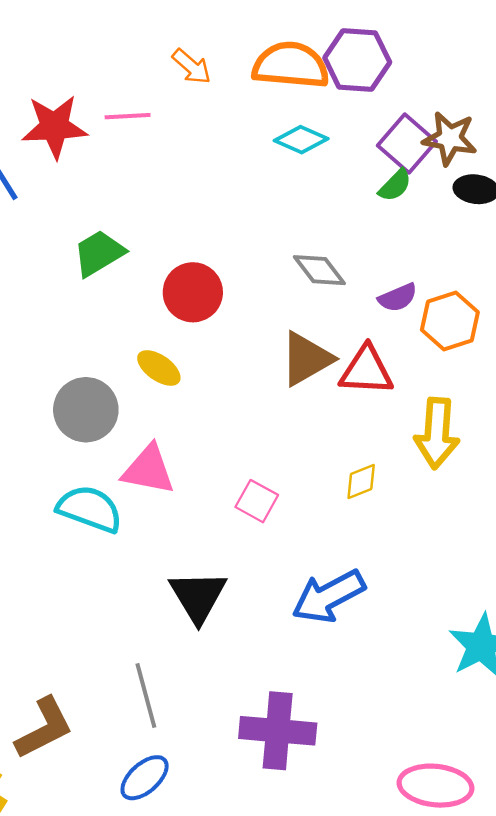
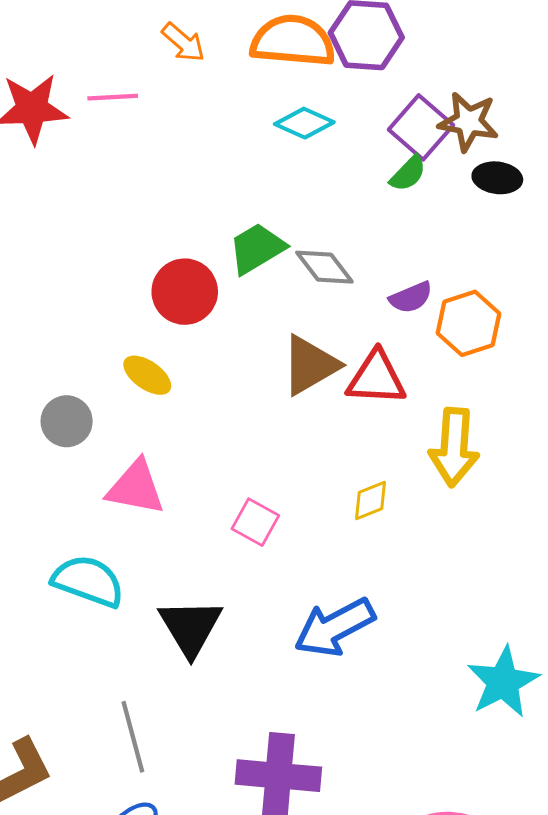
green trapezoid: (99, 253) -> (257, 248), moved
gray circle: (86, 410) -> (67, 421), size x0.7
cyan semicircle: (90, 509) -> (88, 581), moved

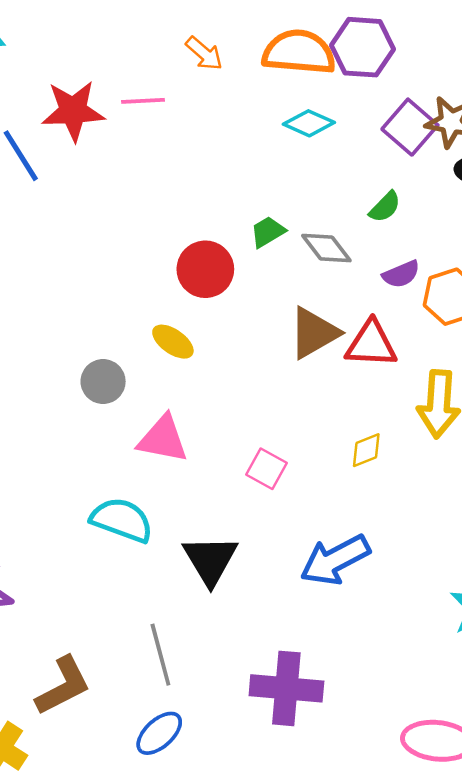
green semicircle: (408, 174) -> (385, 207), moved
green trapezoid: (257, 248) -> (268, 232), size x0.7

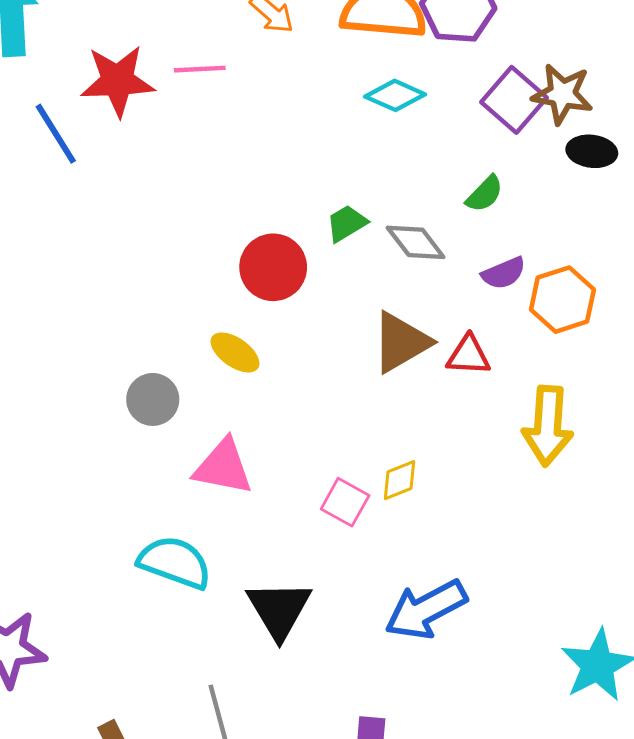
red triangle: (371, 344) -> (468, 355), size x0.7
yellow diamond: (366, 450) -> (399, 480), moved

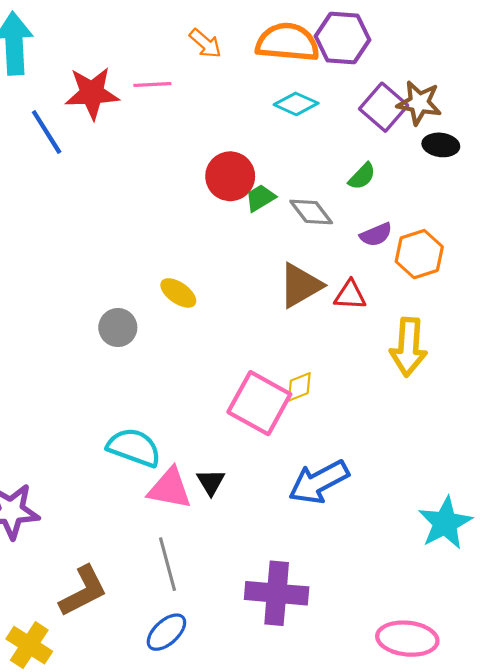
red circle: (273, 267) -> (230, 176), moved
pink triangle: (223, 467) -> (170, 488), moved
pink square: (345, 502) -> (259, 403), size x1.8
black triangle: (279, 609) -> (211, 482), size x0.6

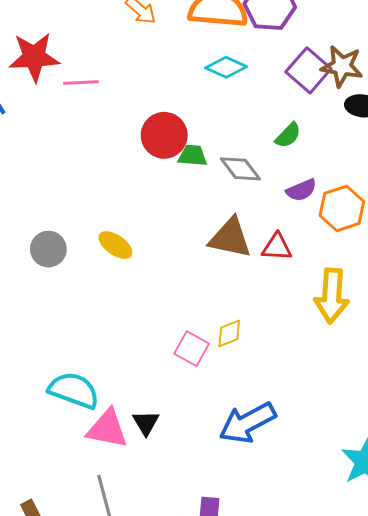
pink line: (152, 84) -> (81, 82), moved
green trapezoid: (260, 198) -> (193, 156), turned 36
brown triangle: (300, 285) -> (230, 238), turned 42
gray circle: (118, 328) -> (48, 249), moved
pink square: (259, 403) -> (192, 349), size x0.6

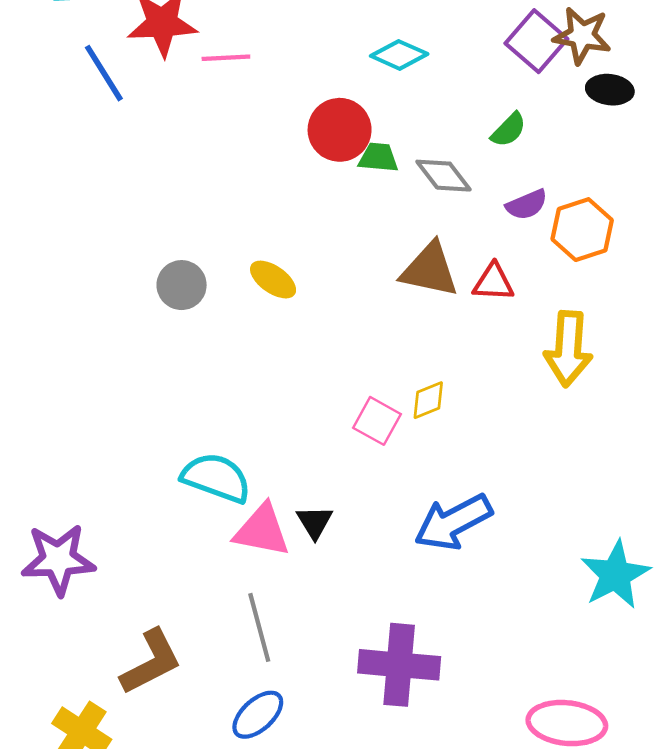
cyan diamond: (226, 67) -> (399, 55), moved

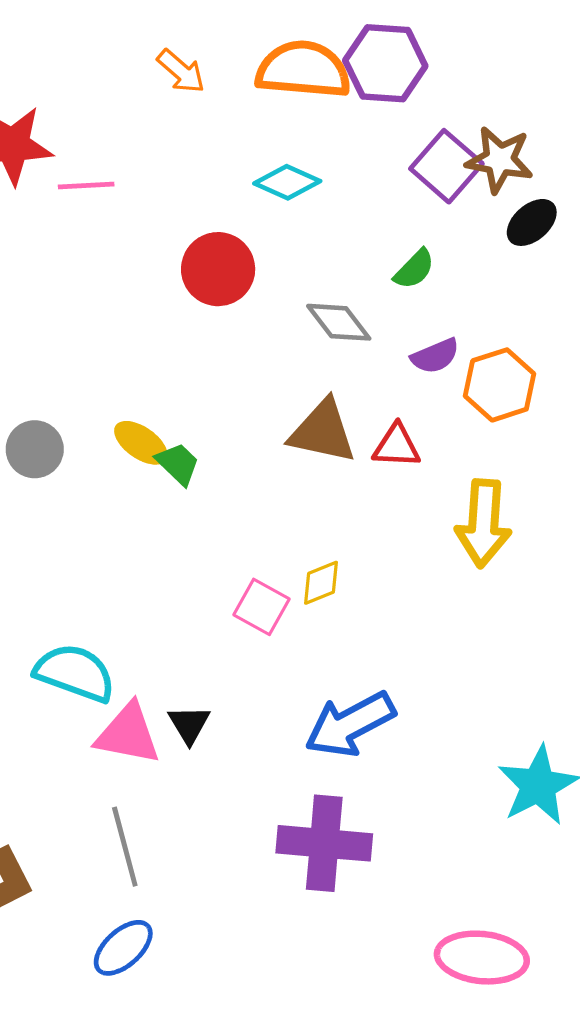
black ellipse: (610, 90) -> (532, 222), turned -48
green trapezoid: (378, 158) -> (178, 464), moved, turned 39
purple cross: (399, 665) -> (324, 843), moved

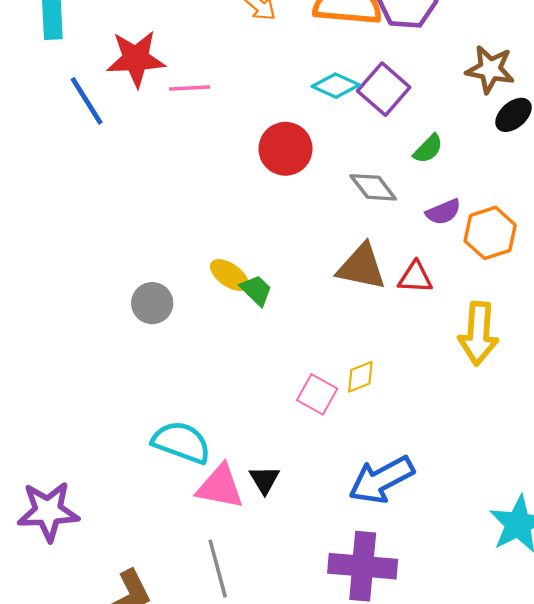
purple square: (446, 166) -> (384, 89), moved
gray circle: (35, 449) -> (152, 303), moved

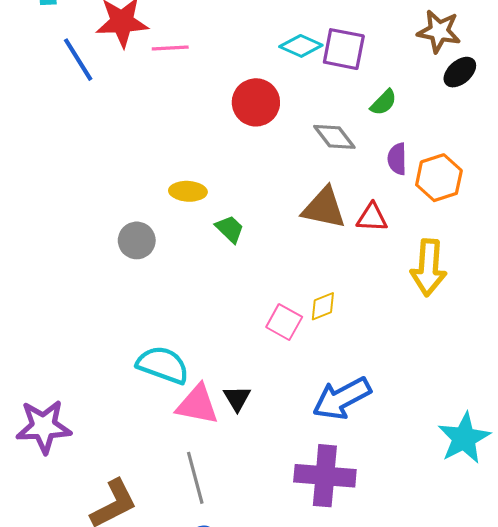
purple square: (384, 89) -> (344, 49), turned -30
purple semicircle: (443, 212) -> (397, 159), turned 112
yellow ellipse: (229, 275) -> (188, 191), moved, turned -32

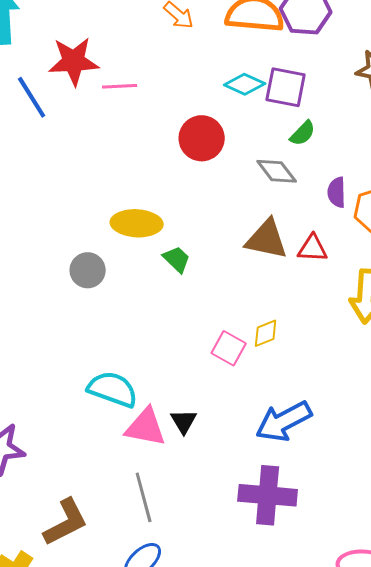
green semicircle: (384, 102) -> (303, 133), moved
yellow ellipse: (188, 191) -> (137, 223), size x1.4

